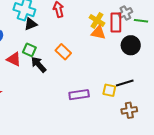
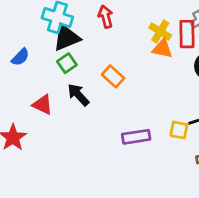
black triangle: (31, 24) -> (66, 38), size x1.5
green square: (29, 50) -> (67, 63), moved, turned 32
red triangle: (14, 59) -> (43, 105), moved

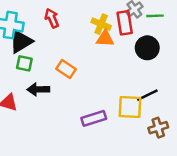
green square: (67, 63) -> (24, 63), turned -35
black arrow: (78, 95) -> (38, 89), turned -40
yellow square: (179, 130) -> (130, 107), size x1.5

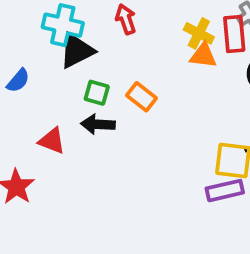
green square: (24, 63) -> (97, 93), moved
purple rectangle: (94, 118) -> (225, 191), moved

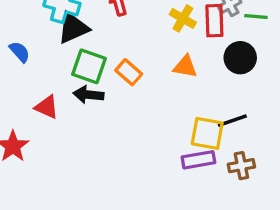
orange triangle: (203, 56) -> (185, 67), moved
blue semicircle: (18, 81) -> (20, 52), turned -85
green square: (97, 93) -> (89, 66), size x1.5

